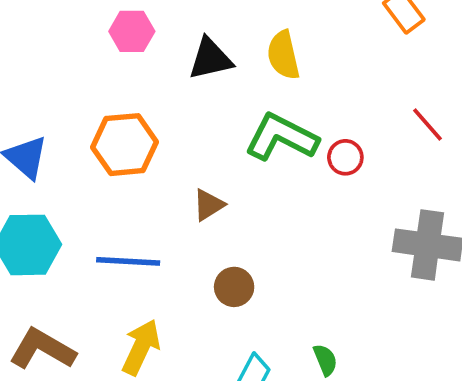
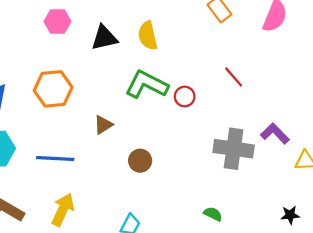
brown circle: (234, 287) -> (140, 161), moved
green semicircle: (325, 360) -> (213, 214), moved, turned -42

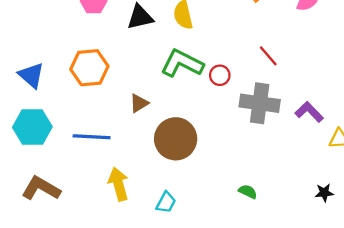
gray cross: (234, 149) -> (260, 103), moved
brown circle: (140, 161) -> (176, 139), size x1.8
yellow arrow: (63, 210) -> (119, 184), moved, turned -40

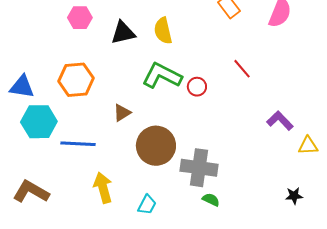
blue triangle: (31, 75) -> (22, 87), turned -32
gray cross: (260, 103) -> (199, 168), moved
cyan hexagon: (32, 127) -> (39, 122), moved
green semicircle: (248, 192) -> (211, 200), moved

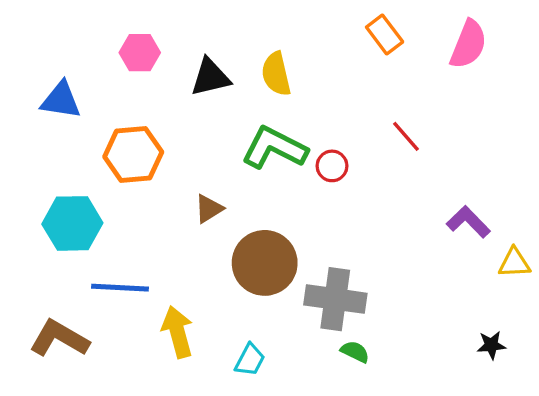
blue triangle: (22, 87) -> (61, 100), moved
blue line: (78, 144) -> (120, 288), moved

